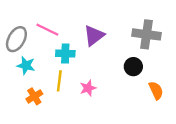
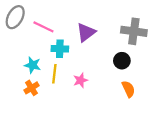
gray ellipse: (16, 39) -> (15, 17), moved
cyan star: (26, 65) -> (33, 65), moved
orange semicircle: (156, 90) -> (128, 89), moved

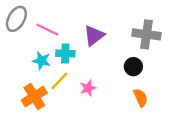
cyan star: (33, 65) -> (41, 61), moved
yellow line: (54, 74) -> (59, 81), turned 36
orange cross: (32, 88) -> (34, 96), size x1.5

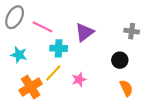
gray cross: (146, 34) -> (132, 31), size x0.6
cyan star: (41, 61) -> (19, 55), moved

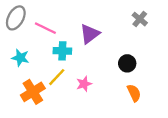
gray cross: (132, 31) -> (140, 19), moved, turned 32

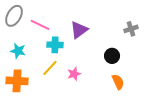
gray cross: (140, 19) -> (131, 29), moved, turned 32
orange cross: (33, 92) -> (17, 81), moved, turned 35

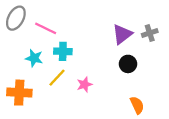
purple triangle: (79, 30) -> (122, 34), moved
cyan star: (18, 51) -> (34, 58), moved
orange semicircle: (118, 82) -> (137, 105), moved

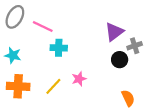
gray cross: (150, 33) -> (135, 46), moved
cyan star: (34, 58) -> (13, 55), moved
yellow line: (57, 78) -> (53, 86), moved

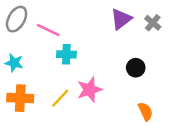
purple triangle: (114, 32) -> (121, 19), moved
gray cross: (135, 46) -> (153, 23), moved, turned -32
pink star: (79, 79) -> (90, 90), size x1.5

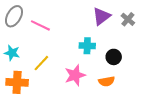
cyan cross: (66, 54) -> (87, 46), moved
yellow line: (60, 98) -> (41, 63), moved
orange semicircle: (145, 111) -> (107, 81), moved, turned 105

